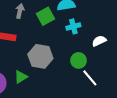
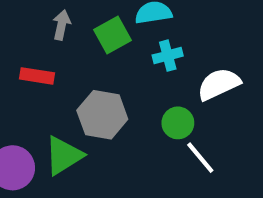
white semicircle: (99, 41) -> (219, 84), size x1.5
green triangle: (21, 77) -> (64, 156), size x1.5

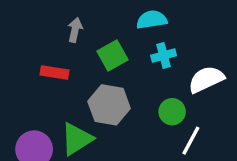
green square: (113, 35) -> (112, 55), moved
white line: (200, 158) -> (191, 141), turned 68

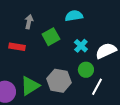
cyan cross: (164, 55) -> (81, 46), moved, turned -32
gray hexagon: (109, 105) -> (59, 81), moved

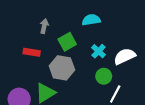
gray hexagon: (59, 81) -> (62, 68), moved

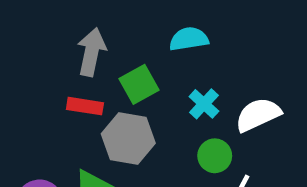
gray arrow: (44, 26) -> (91, 52), size x1.5
red rectangle: (32, 52) -> (85, 106), moved

